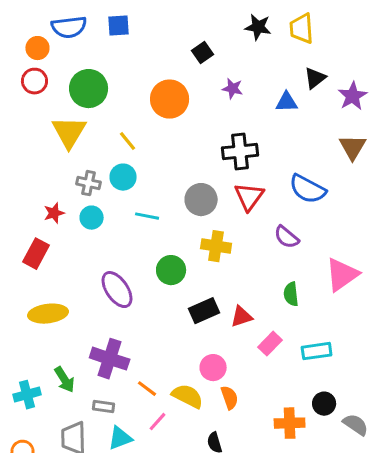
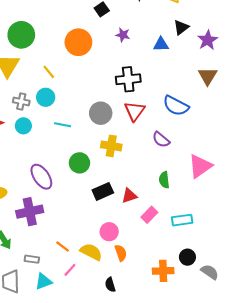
purple cross: (110, 359) -> (30, 212), moved, turned -30

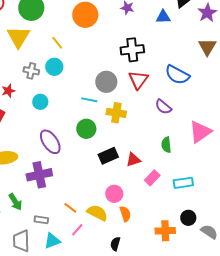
cyan line: (63, 125) -> (89, 100), moved
cyan circle: (23, 126) -> (40, 102), moved
black semicircle: (110, 285) -> (115, 244), turned 32

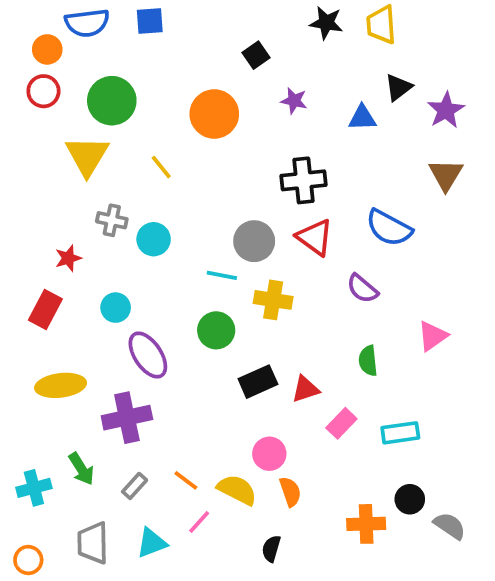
cyan circle: (54, 67) -> (154, 239), moved
red triangle: (138, 80) -> (315, 237), turned -30
cyan circle: (40, 102) -> (116, 308), moved
pink triangle: (200, 132) -> (433, 336), size x0.7
gray rectangle: (41, 220) -> (135, 486), moved, turned -56

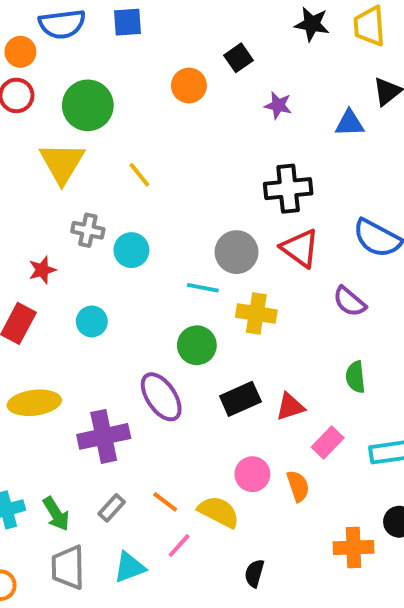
orange circle: (214, 114) -> (189, 86), moved, size x0.7
purple ellipse: (148, 355) -> (161, 397), moved
green arrow: (81, 469) -> (56, 514), moved
orange semicircle: (290, 492) -> (298, 486), moved

